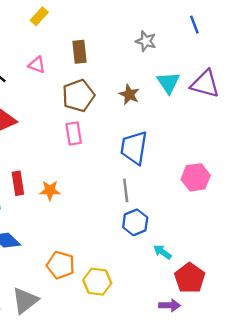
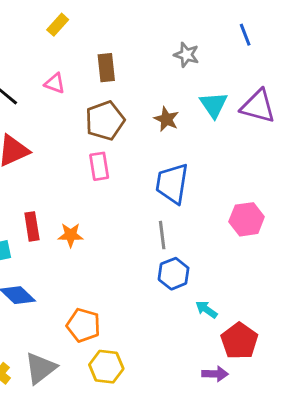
yellow hexagon: (97, 282) -> (106, 367), moved

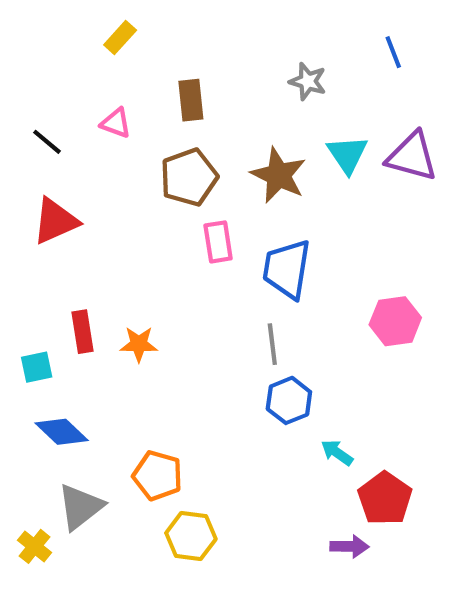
brown star: (166, 119) -> (279, 175), size x1.5
pink rectangle: (99, 166) -> (218, 242), moved
gray triangle: (40, 368) -> (80, 507), moved

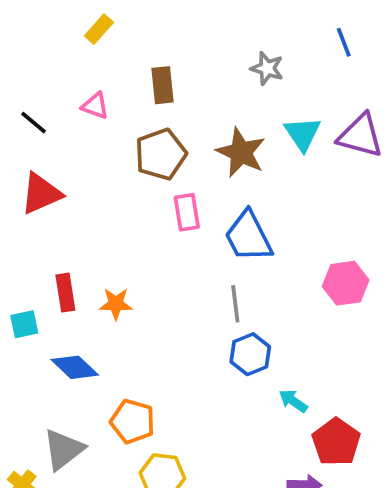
blue trapezoid: (287, 269) -> (248, 237), turned -36
blue diamond: (62, 432) -> (75, 367), moved

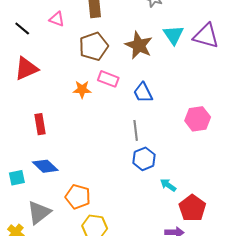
pink rectangle: (187, 212) -> (108, 79), turned -60
blue trapezoid: (248, 237) -> (143, 93), size x0.7
orange star: (116, 304) -> (82, 89), moved
cyan square: (24, 324) -> (17, 178), moved

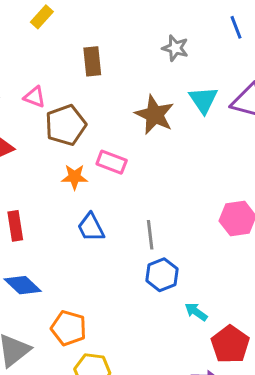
pink triangle: (57, 19) -> (35, 97), moved
brown pentagon: (94, 46) -> (66, 125), moved
blue trapezoid: (143, 93) -> (91, 227), moved

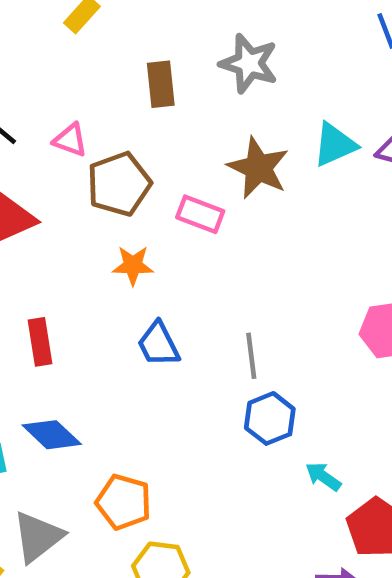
gray star: (175, 48) -> (249, 63), moved, size x1.4
cyan triangle: (203, 100) -> (335, 145), turned 40
pink rectangle: (112, 162) -> (200, 214), moved

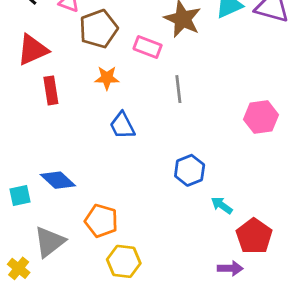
red rectangle: (40, 342) -> (51, 90), moved
gray line: (251, 356) -> (178, 89), moved

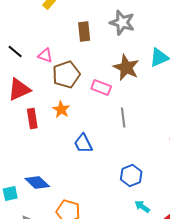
orange star: (107, 78) -> (61, 110), moved, turned 30
cyan arrow: (222, 205) -> (142, 207), moved

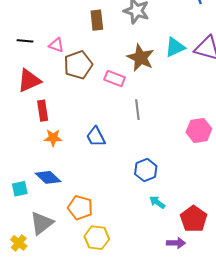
black line: (15, 52) -> (25, 41), turned -35
orange star: (61, 110) -> (53, 138), moved, turned -30

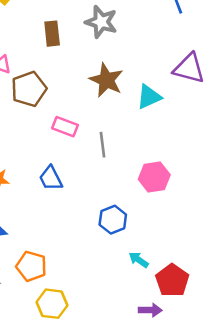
cyan triangle: (175, 47) -> (149, 97), moved
pink rectangle: (115, 78) -> (65, 127), moved
pink hexagon: (199, 130) -> (154, 177), moved
cyan arrow: (157, 202) -> (139, 260), moved

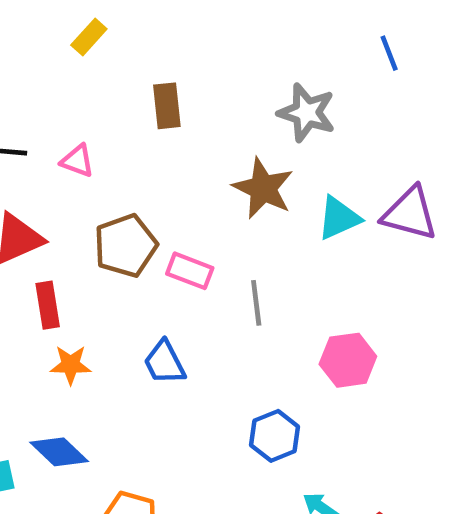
gray star: (101, 22) -> (307, 113), moved
purple triangle: (189, 68) -> (410, 214), moved
brown pentagon: (29, 89) -> (126, 246), moved

